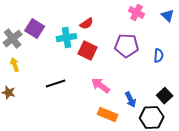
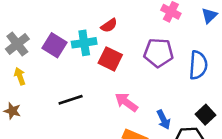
blue triangle: (168, 16) -> (209, 16), turned 32
purple square: (35, 29) -> (54, 45), moved
blue semicircle: (159, 56) -> (198, 65), size x1.6

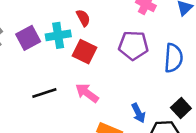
red semicircle: (109, 25) -> (83, 18), turned -84
purple square: (54, 45) -> (28, 38), turned 30
pink arrow: (126, 102) -> (87, 93), moved

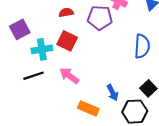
red semicircle: (83, 18) -> (66, 13), turned -72
cyan cross: (58, 35) -> (42, 49), moved
purple pentagon: (133, 45) -> (100, 18), moved

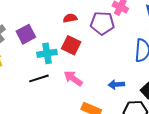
blue arrow: (113, 93) -> (116, 84), moved, turned 112

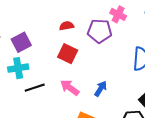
cyan cross: (47, 53) -> (18, 68), moved
blue arrow: (116, 84) -> (101, 89), moved, turned 126

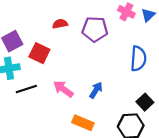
pink cross: (118, 14) -> (126, 12), moved
red square: (68, 54) -> (39, 53), moved

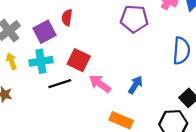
red semicircle: (60, 24) -> (67, 18), moved, turned -72
red square: (39, 53) -> (79, 60), moved

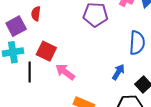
black line: (60, 84) -> (30, 72), turned -72
blue arrow: (135, 85) -> (118, 72), moved

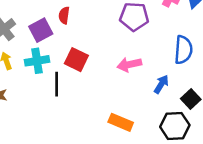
pink arrow: (65, 72) -> (129, 65), moved, turned -48

